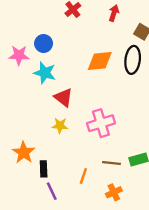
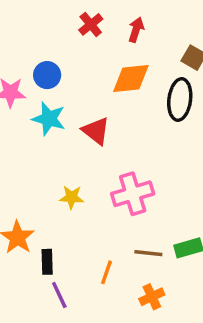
red arrow: (114, 13) -> (136, 30), moved
orange diamond: (100, 61) -> (131, 79), moved
red triangle: (63, 97) -> (96, 131), moved

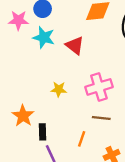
brown line: (148, 253) -> (101, 118), moved

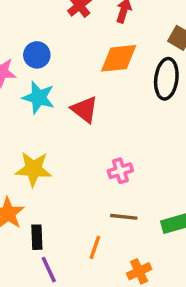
pink cross: (99, 87) -> (120, 171), size x0.6
yellow star: (59, 89) -> (33, 169), moved, size x1.5

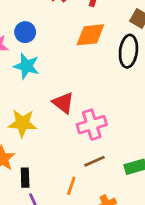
red triangle: (85, 109) -> (63, 103), moved
pink cross: (120, 171) -> (92, 125), size x1.5
brown line: (124, 217) -> (94, 161), turned -30

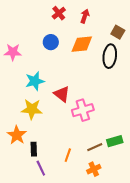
blue circle: (25, 32) -> (51, 42), moved
cyan star: (26, 66) -> (35, 81), moved, turned -30
brown line: (94, 161) -> (95, 147), moved

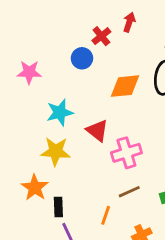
red cross: (59, 13) -> (101, 36), moved
orange diamond: (82, 44) -> (125, 86), moved
brown line: (95, 147) -> (129, 192), moved

